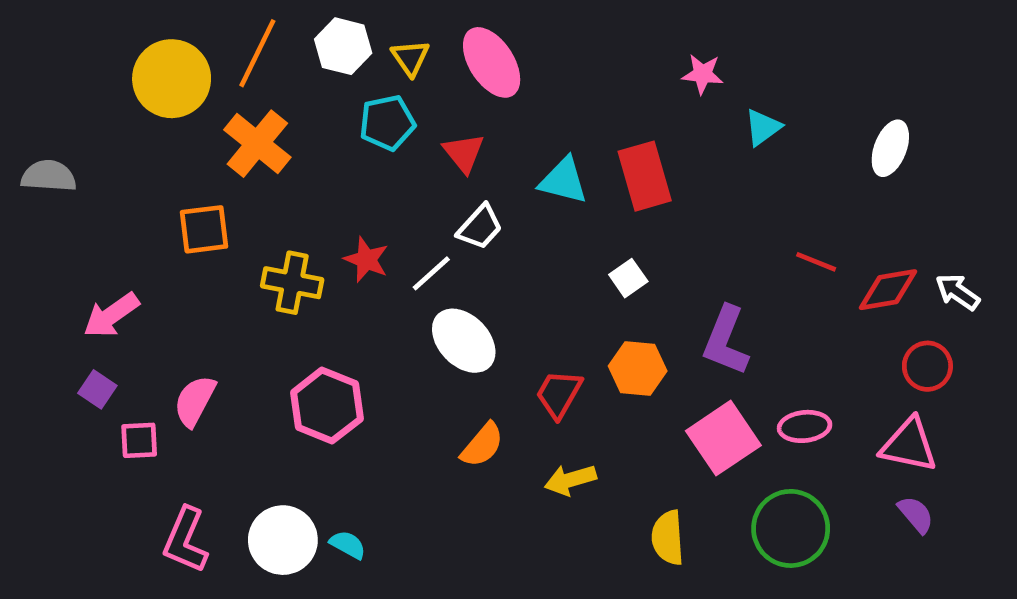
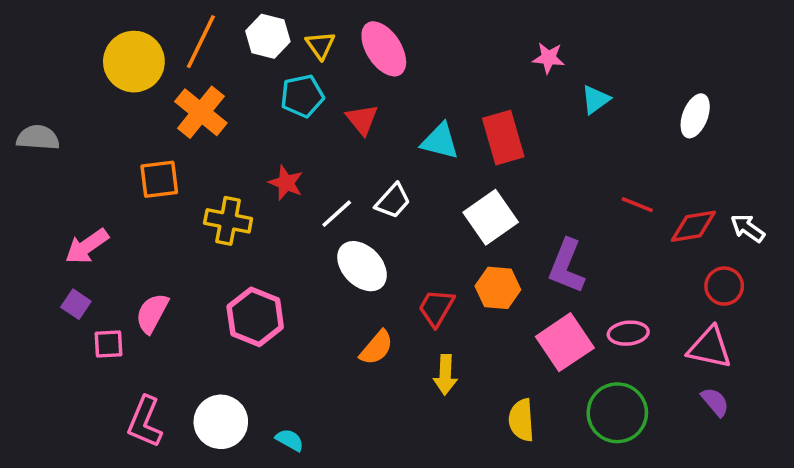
white trapezoid: (480, 227) -> (393, 201), moved
red star: (366, 260) -> (286, 183), moved
white square: (628, 278) -> (491, 217), size x1.8
yellow arrow: (570, 480) -> (445, 375), turned -72
cyan semicircle: (348, 545) -> (290, 440), moved

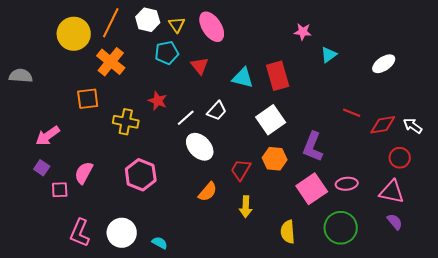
white ellipse: (695, 116) -> (384, 64), turned 35

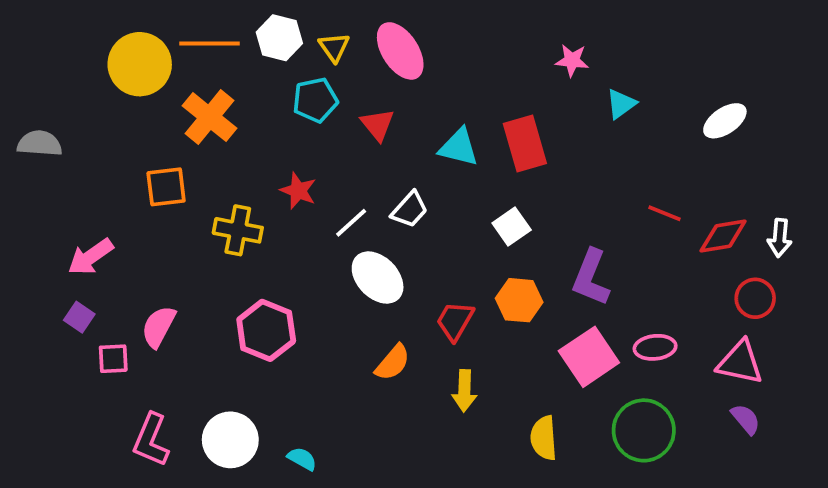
orange line: (111, 23) -> (210, 43), turned 64
white square: (271, 120) -> (512, 227), size x0.7
white arrow: (413, 126) -> (780, 238), turned -120

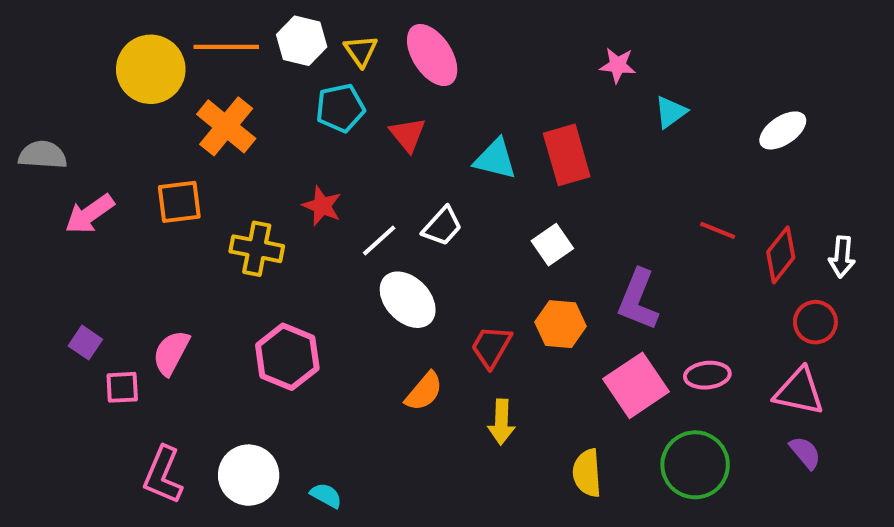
red diamond: (723, 236) -> (781, 255), turned -42
pink arrow: (91, 257) -> (90, 214), moved

